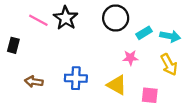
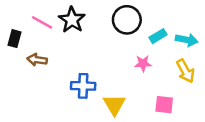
black rectangle: (13, 45) -> (15, 39), moved
brown arrow: (34, 82) -> (37, 60), moved
yellow triangle: (117, 85) -> (114, 105), moved, turned 30

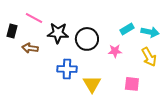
black star: (72, 20) -> (58, 33), moved, turned -30
black circle: (127, 20) -> (87, 39), moved

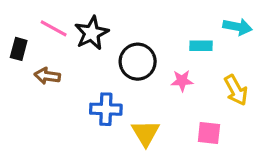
cyan rectangle: (127, 29) -> (201, 46), turned 32
cyan arrow: (150, 32) -> (238, 27), moved
black star: (58, 33) -> (92, 33), moved, turned -30

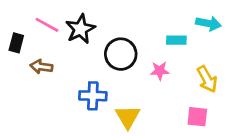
pink square: (209, 133) -> (197, 117), moved

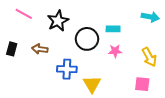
pink line: (47, 25) -> (24, 14), moved
cyan rectangle: (176, 40) -> (113, 29), moved
black rectangle: (16, 43) -> (12, 49), moved
brown arrow: (41, 67) -> (40, 49), moved

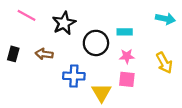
pink square: (142, 84) -> (127, 79), moved

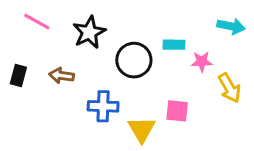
pink star: (127, 56) -> (202, 62), moved

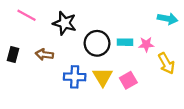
black star: (89, 32) -> (65, 23), turned -30
cyan rectangle: (174, 45) -> (125, 42), moved
pink square: (177, 111) -> (128, 80), turned -36
yellow triangle: (142, 129) -> (103, 77), moved

